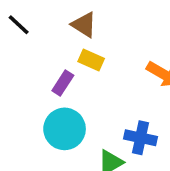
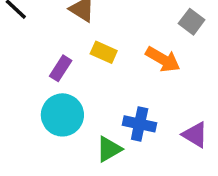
yellow rectangle: (91, 60) -> (104, 52), moved

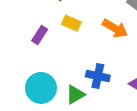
cyan circle: (62, 115) -> (41, 88), moved

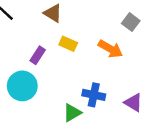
cyan circle: (41, 88) -> (22, 86), moved

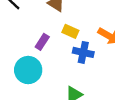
blue cross: (94, 95) -> (83, 52), moved

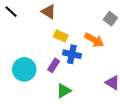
purple rectangle: (42, 42) -> (54, 65), moved

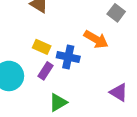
yellow rectangle: (61, 36) -> (42, 47), moved

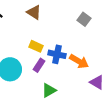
gray square: (116, 13) -> (84, 19), moved
orange arrow: (96, 39) -> (79, 61), moved

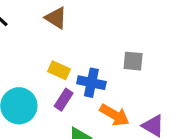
gray square: (84, 19) -> (133, 61), moved, turned -32
orange arrow: (79, 61) -> (115, 115), moved

